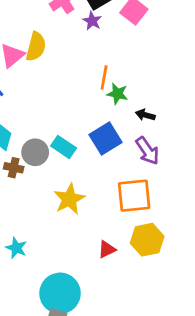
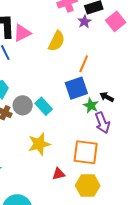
yellow semicircle: (36, 47) -> (57, 41), moved
green star: (117, 94) -> (91, 106), moved
blue square: (105, 138) -> (76, 88), moved
red triangle: (107, 249) -> (59, 174), moved

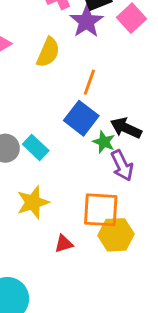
purple star: (84, 22) -> (87, 21), size x1.6
blue square: (76, 88) -> (81, 118), turned -30
black arrow: (107, 97) -> (126, 128), size x1.5
yellow hexagon: (88, 186) -> (116, 235), moved

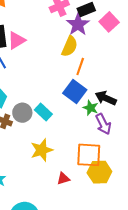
yellow semicircle: (48, 52) -> (70, 46), moved

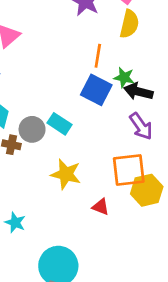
yellow semicircle: (70, 46) -> (129, 24), moved
green star: (91, 108) -> (124, 77), moved
yellow star: (42, 150) -> (66, 174), turned -30
red triangle: (63, 179) -> (101, 207), turned 48

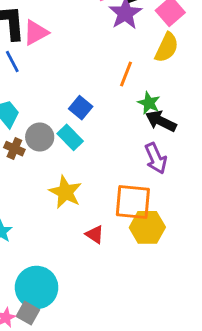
blue square: (96, 90) -> (81, 108), moved, size x0.7

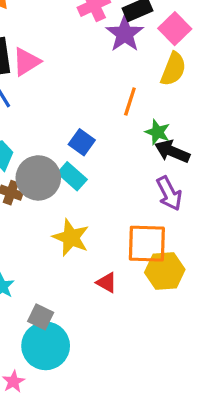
gray circle: (40, 137) -> (38, 178), size x1.4
gray square: (28, 313) -> (41, 317), moved

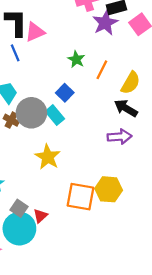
yellow semicircle: (173, 69) -> (131, 83), moved
green star: (158, 132) -> (76, 59), moved
purple arrow: (169, 193) -> (119, 137), turned -75
orange square: (147, 244) -> (80, 197), moved
red triangle: (107, 283) -> (40, 216), moved, turned 40

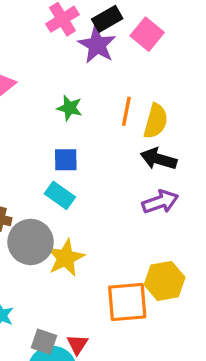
orange line: (102, 70) -> (126, 111), moved
blue square: (65, 93) -> (66, 160), turned -30
gray circle: (31, 113) -> (31, 242), moved
yellow star: (48, 157) -> (66, 258), turned 30

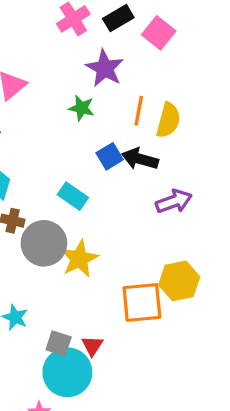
purple star: (97, 45) -> (105, 68), moved
black arrow: (159, 159) -> (140, 159), moved
blue square: (66, 160) -> (110, 156), moved, turned -30

